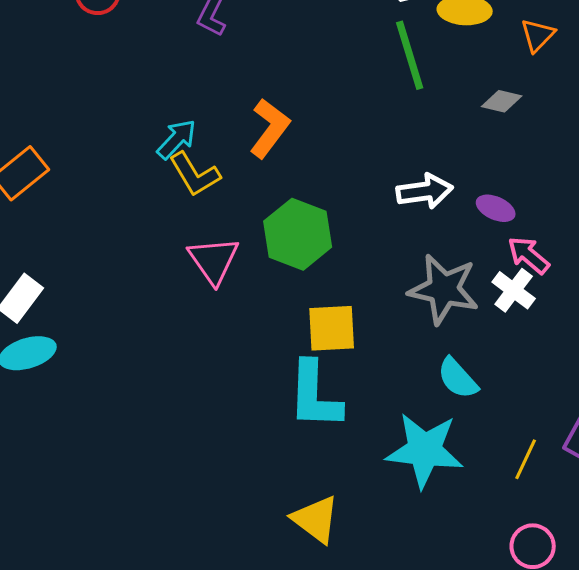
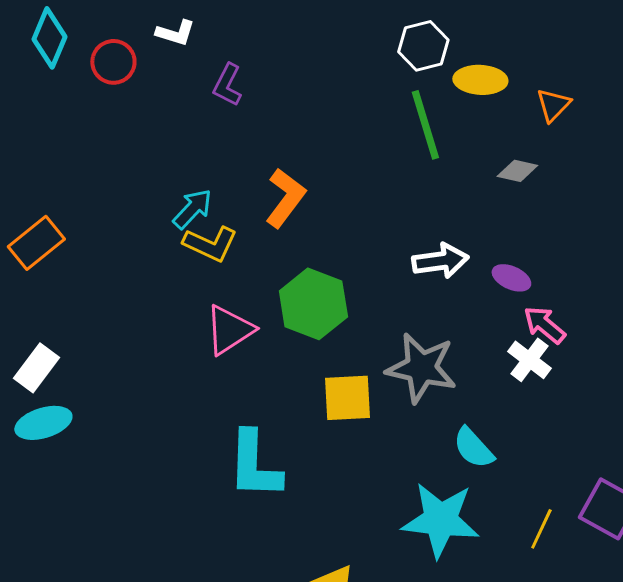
yellow L-shape: (195, 174) -> (210, 244), turned -34
pink triangle: (214, 260) -> (229, 330), turned 32
gray star: (444, 289) -> (421, 368), moved
cyan L-shape: (315, 395) -> (254, 465), moved

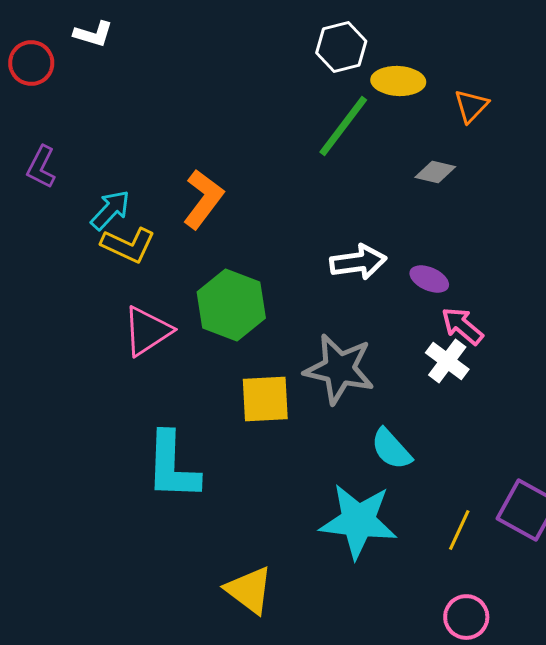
purple L-shape: (227, 85) -> (41, 167), moved
green line: (425, 125) -> (343, 126), turned 54

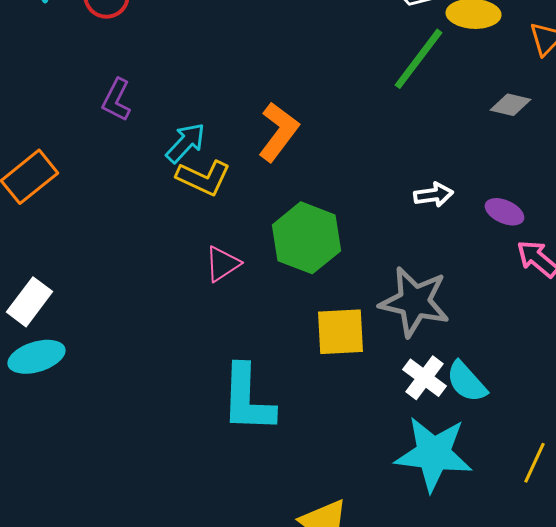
white arrow: (358, 262) -> (434, 195), size x0.7
pink triangle: (147, 331) -> (222, 264), size x0.7
white cross: (447, 361) -> (424, 378), moved

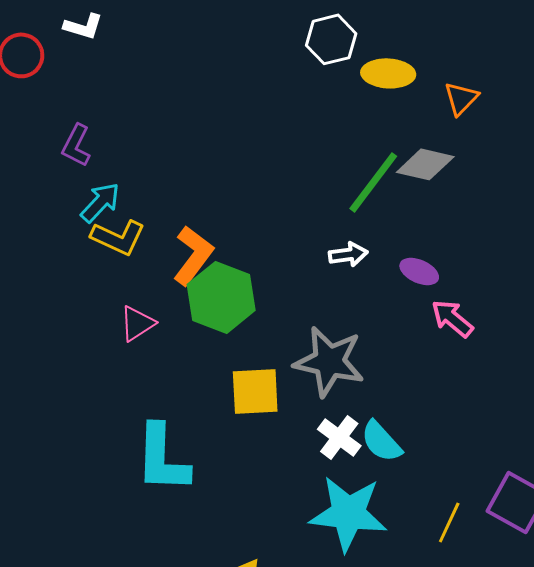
green line: (418, 59) -> (373, 182), moved
purple L-shape: (116, 100) -> (76, 145), moved
gray diamond: (510, 105) -> (425, 164), size x1.4
orange L-shape: (278, 132) -> (193, 255), moved

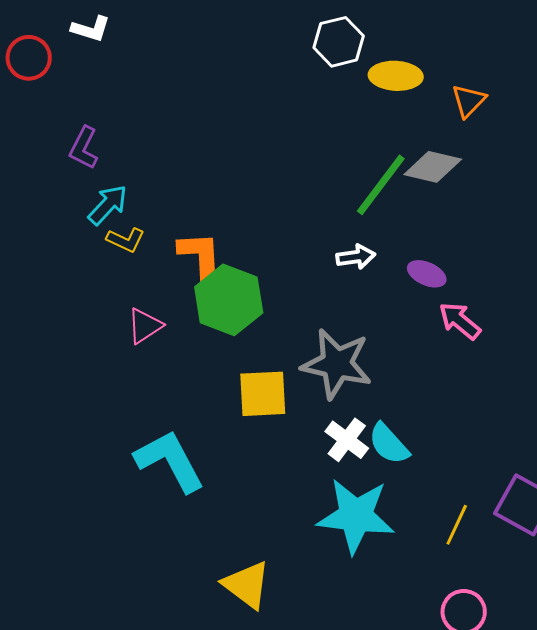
yellow L-shape: (118, 237) -> (126, 240), size x0.7
orange L-shape: (193, 255) -> (201, 258), turned -40
cyan L-shape: (162, 458) -> (170, 461), turned 150

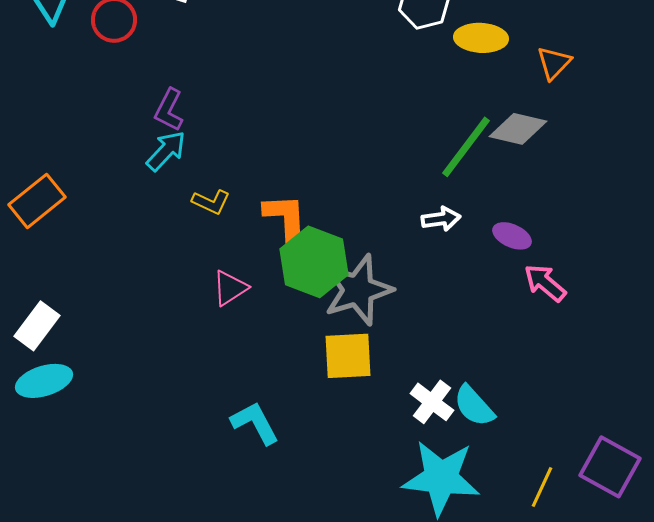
cyan arrow: (108, 205) -> (166, 151), moved
gray star: (337, 364) -> (358, 290), moved, turned -30
cyan L-shape: (170, 461) -> (255, 423), size x0.7

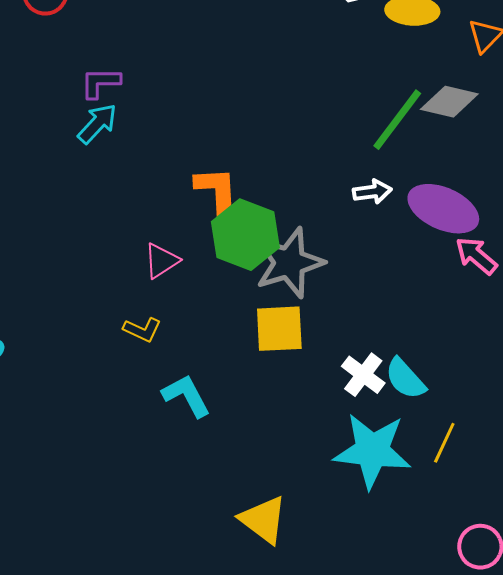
purple L-shape: (169, 110) -> (100, 83), turned 63
yellow L-shape: (211, 202) -> (142, 330), moved
purple ellipse: (512, 236) -> (443, 209), size x1.8
yellow line: (542, 487) -> (444, 443), moved

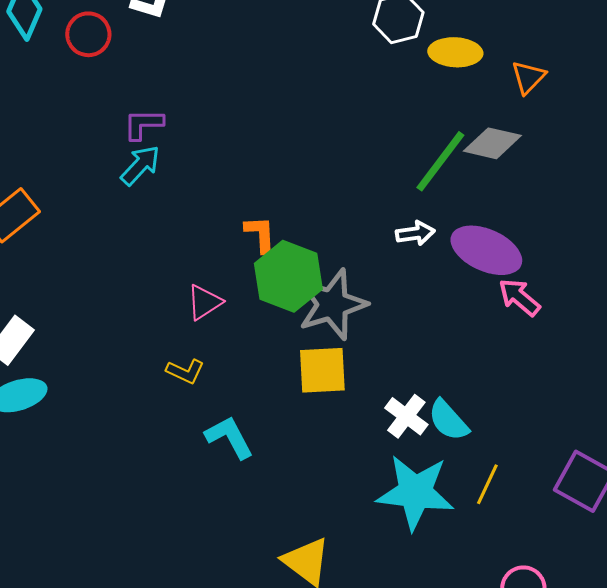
orange L-shape: (217, 193) -> (260, 234), size x0.7

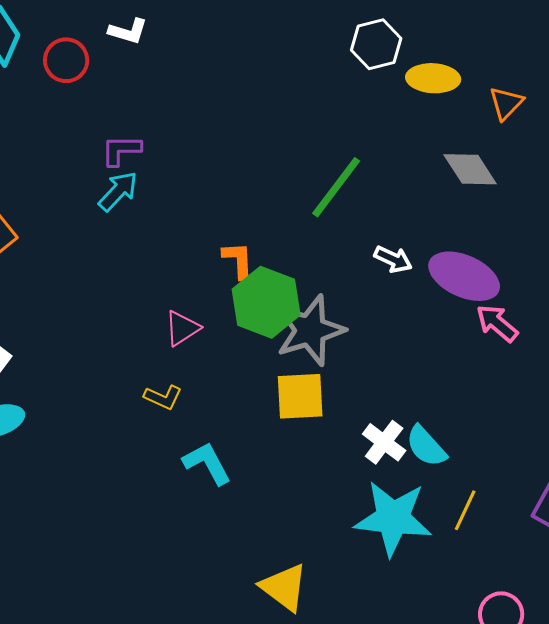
gray diamond: (492, 143) -> (470, 169), turned 44
green line: (440, 161) -> (336, 187), moved
white arrow: (415, 233) -> (393, 259), turned 33

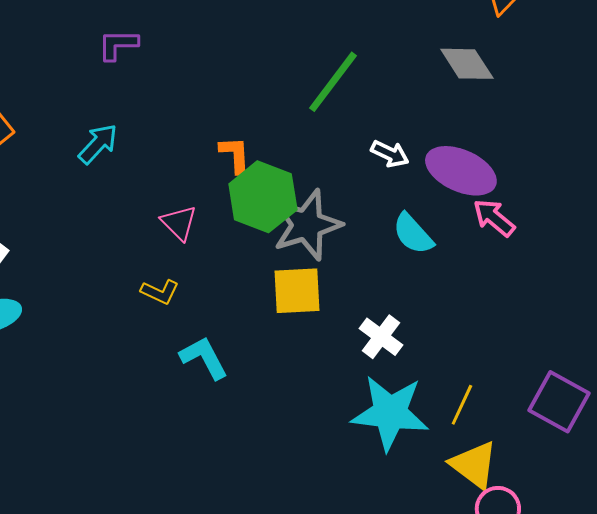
cyan arrow: (118, 191) -> (98, 144), moved
pink triangle: (182, 328) -> (179, 223), turned -42
cyan semicircle: (426, 446) -> (413, 234), moved
yellow triangle: (284, 587) -> (474, 465), moved

